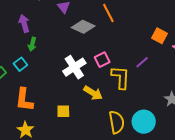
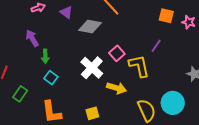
cyan square: (20, 64) -> (51, 78), moved

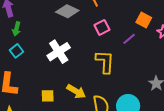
purple line: (156, 46) -> (129, 39), moved
pink square: (117, 53) -> (102, 27), moved
yellow arrow: (116, 88) -> (76, 91), moved

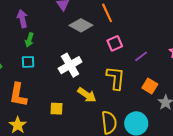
orange square: (144, 20) -> (150, 86), moved
cyan square: (17, 51) -> (28, 62), turned 32
yellow arrow: (76, 91) -> (87, 95), moved

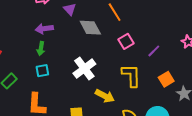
purple arrow: (22, 19) -> (44, 29), moved, turned -78
gray diamond: (81, 25) -> (90, 28), turned 40
orange square: (150, 86) -> (166, 79), turned 35

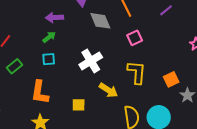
green arrow: (41, 49) -> (49, 37), turned -144
purple line: (154, 51) -> (166, 10), moved

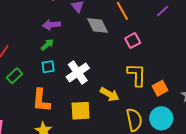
white cross: (91, 61) -> (78, 72), moved
orange square: (171, 79) -> (160, 88), moved
yellow square: (79, 105) -> (81, 111), size x1.5

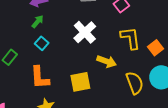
cyan square: (48, 67) -> (42, 43), turned -32
white cross: (78, 72) -> (85, 32), moved

